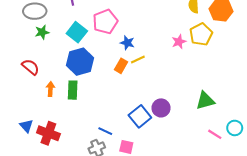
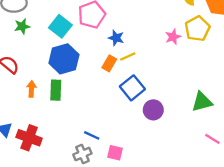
blue square: (140, 116) -> (132, 88), moved

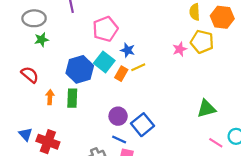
cyan square: (60, 26) -> (104, 62), moved
yellow pentagon: (197, 29) -> (202, 42), turned -30
blue square: (132, 88) -> (142, 125), moved
purple circle: (153, 110) -> (118, 116), moved
blue line: (92, 135) -> (119, 140), moved

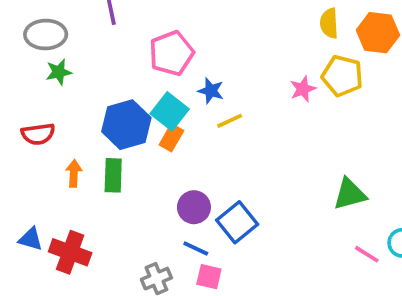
orange rectangle: (121, 74) -> (171, 138), moved
red semicircle: (30, 75) -> (38, 134), turned 132
blue triangle: (26, 134) -> (31, 239), turned -32

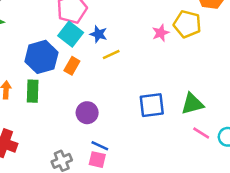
cyan square: (170, 111) -> (71, 34), moved
blue square: (237, 222) -> (152, 105), moved, turned 32
blue line: (196, 248) -> (100, 146), moved
pink line: (367, 254) -> (201, 133), moved

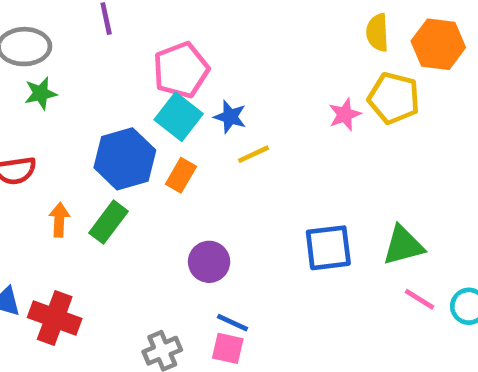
green rectangle: (33, 91) -> (108, 222), turned 35

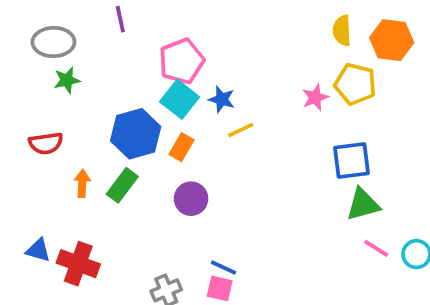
blue square: (328, 248) -> (351, 160), moved
purple circle: (209, 262) -> (191, 199), moved

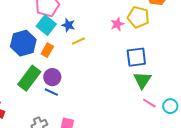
green rectangle: (122, 185) -> (29, 78), moved, size x1.4
green triangle: (363, 204) -> (142, 80), turned -42
blue line: (224, 267) -> (51, 92), moved

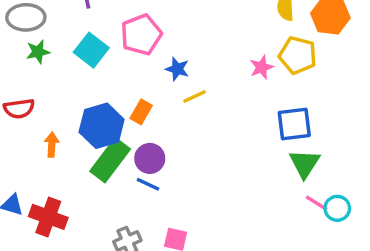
cyan square: (46, 25) -> (91, 50), moved
blue hexagon: (23, 43) -> (102, 126), moved
cyan circle: (170, 106) -> (337, 208), moved

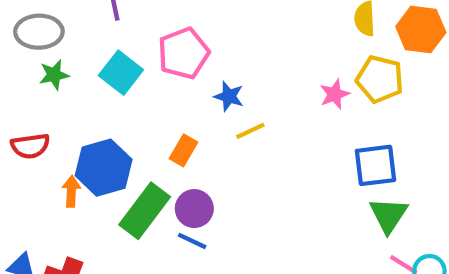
blue hexagon: (102, 126) -> (104, 168), moved

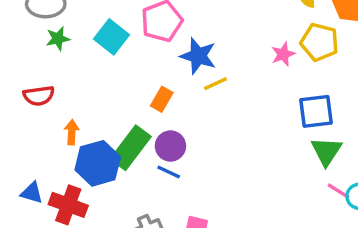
blue star: (229, 96) -> (198, 56), size x1.5
blue hexagon: (104, 168) -> (98, 163), moved

